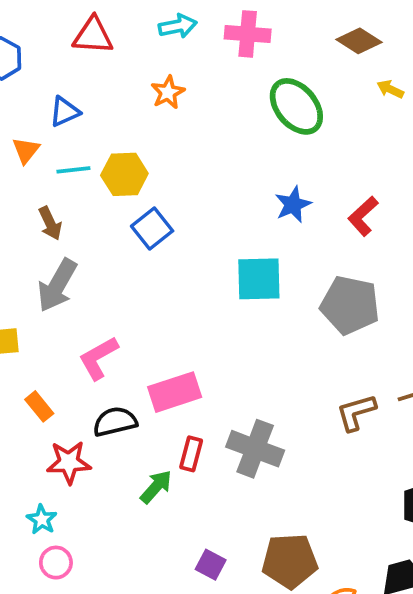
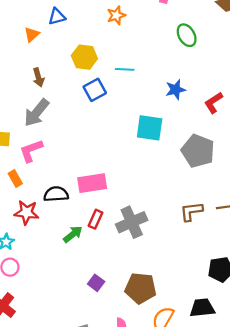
green ellipse: (296, 106) -> (187, 35), size x0.7
cyan line: (73, 170) -> (125, 69), moved
pink L-shape: (98, 358) -> (31, 151), moved
gray cross: (255, 449) -> (132, 222), turned 36

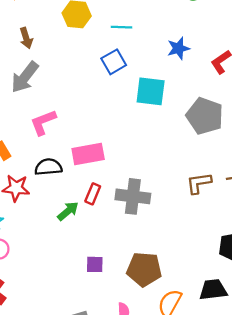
blue square: (95, 90) -> (114, 62), moved
pink L-shape: (31, 151) -> (43, 122), moved
gray cross: (132, 222) -> (133, 196), turned 32
purple square: (96, 283) -> (95, 264), turned -35

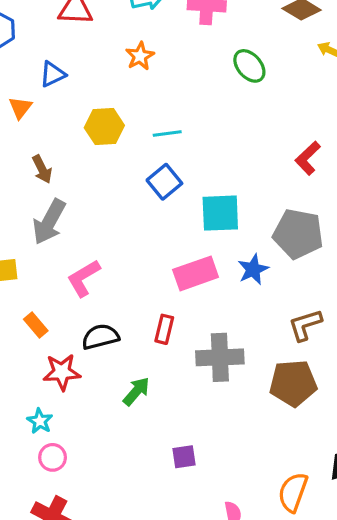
blue star: (178, 48) -> (253, 269), moved
pink rectangle: (88, 154) -> (196, 273), moved
red rectangle: (93, 194) -> (164, 329), moved
brown pentagon: (144, 269) -> (293, 383), moved

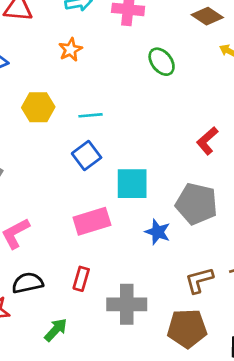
blue star: (253, 269) -> (158, 232), turned -30
pink rectangle: (196, 273) -> (92, 221), moved

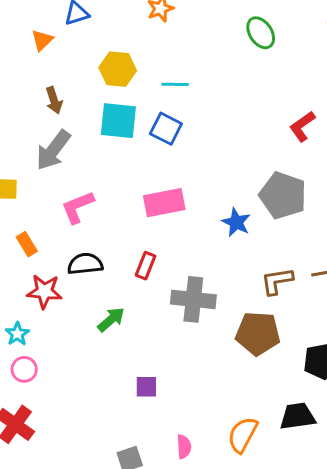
blue square: (87, 156) -> (166, 129), turned -32
cyan square: (132, 184) -> (118, 121), moved

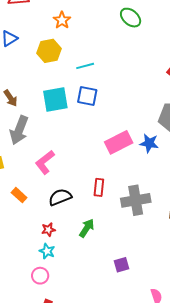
yellow hexagon: (118, 69) -> (49, 51), moved
pink rectangle: (164, 203) -> (119, 142), moved
red star: (44, 291) -> (48, 230), moved, size x0.6
cyan star: (17, 334) -> (47, 251), moved

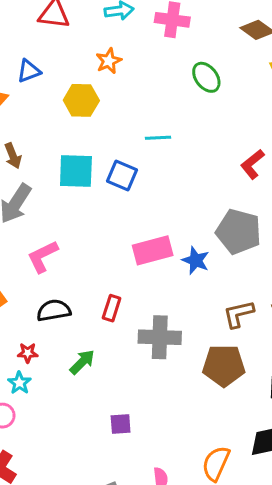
cyan line: (85, 66) -> (158, 138), moved

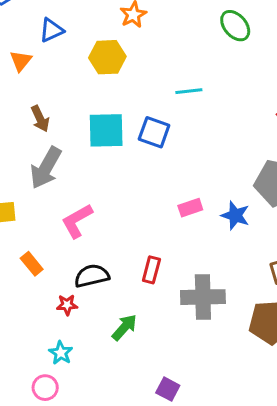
pink rectangle: (153, 250) -> (190, 208), size x0.6
red star: (28, 353) -> (67, 305), moved
purple square: (121, 424) -> (168, 389), turned 35

